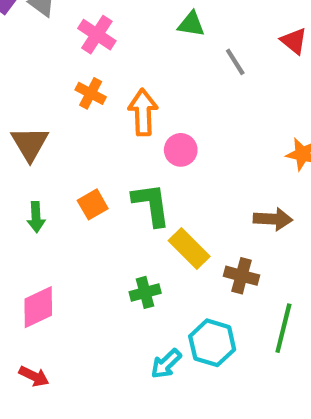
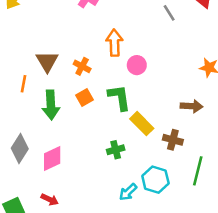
orange cross: (91, 93) -> (82, 66), moved
green arrow: (36, 217) -> (51, 105), size x1.6

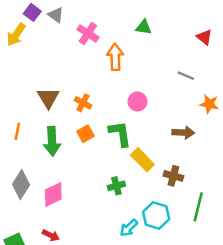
gray line: (169, 13) -> (186, 76), moved, turned -35
orange arrow: (114, 43) -> (115, 57), moved
orange line: (24, 84) -> (17, 131), moved
brown arrow: (192, 106) -> (183, 133), moved

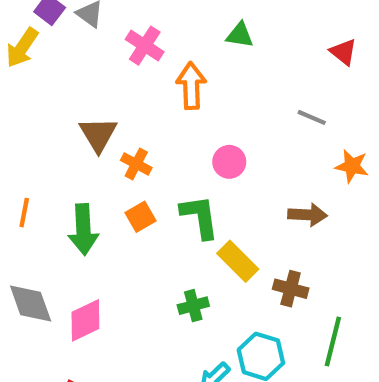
brown triangle: (48, 98) -> (98, 134), moved
gray diamond: (21, 185) -> (31, 303), turned -52

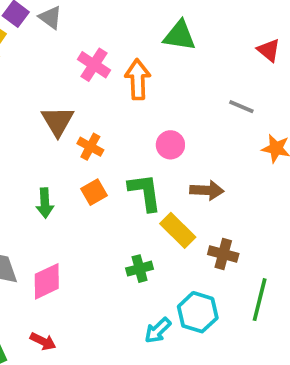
green triangle: (240, 35) -> (180, 36), size x1.4
pink cross: (145, 46) -> (94, 65), moved
brown arrow: (307, 215) -> (207, 190), moved
green arrow: (83, 229) -> (45, 203), size x0.7

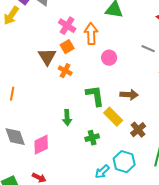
pink circle: (170, 145) -> (109, 58), moved
orange square: (94, 192) -> (67, 47), moved
green arrow: (45, 203) -> (67, 118), moved
brown cross: (223, 254) -> (138, 130), turned 35

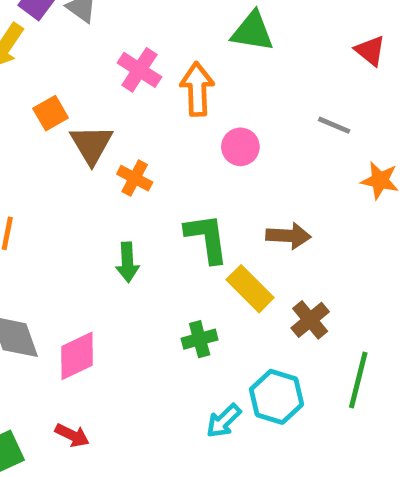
orange square: (67, 47) -> (51, 113), moved
green arrow: (67, 118) -> (127, 262), moved

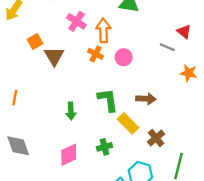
red triangle: (370, 51) -> (184, 31), moved
orange cross: (135, 178) -> (96, 54), moved
pink diamond: (77, 356) -> (69, 155), moved

